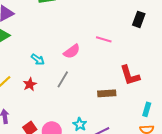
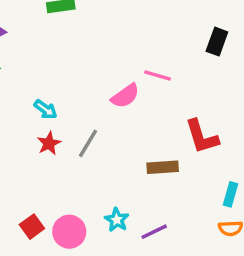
pink semicircle: (72, 51) -> (125, 96), moved
red star: (30, 84) -> (49, 143), moved

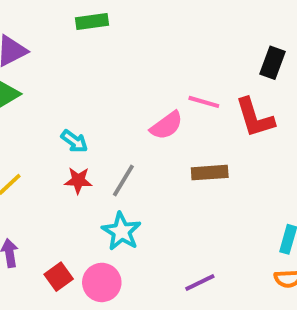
red L-shape: (202, 137) -> (255, 118), moved
red star: (49, 143) -> (78, 180), turned 30
brown rectangle: (163, 167) -> (210, 173), moved
cyan star: (117, 220) -> (121, 231), moved, size x1.4

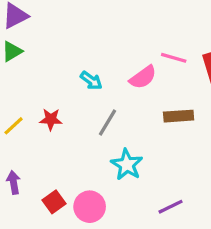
cyan arrow: (74, 141) -> (91, 81), moved
red star: (78, 180) -> (51, 119), moved
cyan star: (121, 231) -> (127, 165), moved

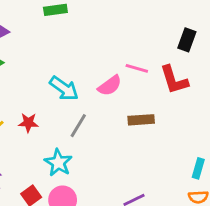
cyan arrow: (91, 81) -> (64, 88), size x1.5
cyan star: (127, 165) -> (58, 163), moved

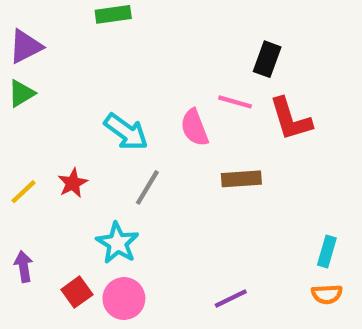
black rectangle: (187, 40) -> (267, 59), moved
pink semicircle: (110, 86) -> (194, 128), turned 105
red star: (28, 123) -> (73, 183), turned -30

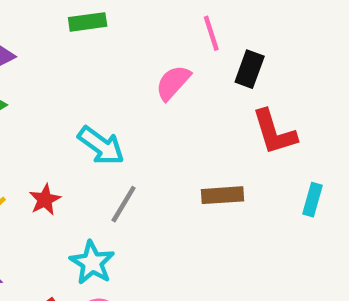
pink line: (235, 102) -> (211, 33), moved, turned 56
pink semicircle: (194, 128) -> (173, 83), moved, turned 63
cyan rectangle: (327, 251) -> (313, 200), moved

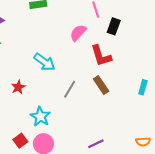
red L-shape: (274, 132) -> (101, 56), moved
brown rectangle: (223, 195) -> (101, 85), turned 60
gray line: (124, 204) -> (70, 89), moved

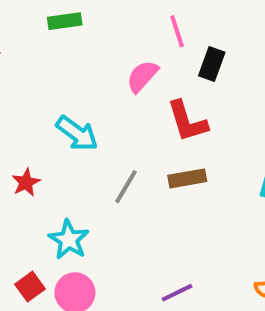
brown rectangle: (101, 85) -> (187, 178), turned -66

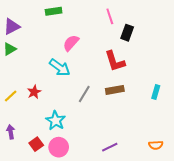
pink semicircle: (142, 76) -> (71, 43), moved

